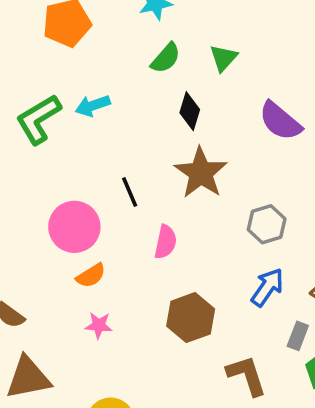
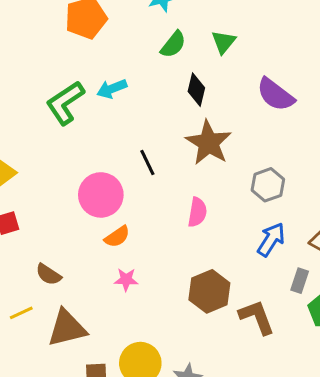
pink semicircle: (166, 242) -> (197, 212), moved
brown hexagon: (191, 318) -> (209, 291), moved

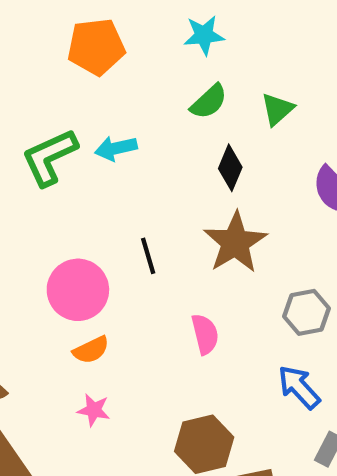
pink semicircle: (197, 212) -> (205, 334), turned -32
blue arrow: (271, 239) -> (299, 387), turned -84

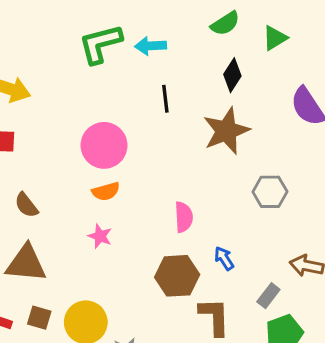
black line: (148, 256) -> (165, 99), moved
pink semicircle: (205, 334) -> (184, 217), moved
blue arrow: (299, 387) -> (224, 258), moved, size x0.7

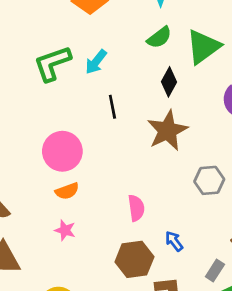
green triangle: (275, 38) -> (203, 47), size x1.6
cyan arrow: (150, 46) -> (96, 62), turned -45

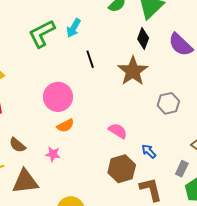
black diamond: (169, 82) -> (143, 38), moved
pink semicircle: (136, 208) -> (118, 131), turned -42
pink star: (65, 230) -> (53, 154), moved

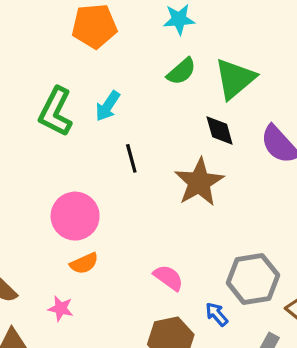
green L-shape: (42, 34) -> (56, 112), turned -40
black diamond: (143, 38) -> (220, 131), turned -40
gray hexagon: (168, 103) -> (253, 279), moved, size x1.4

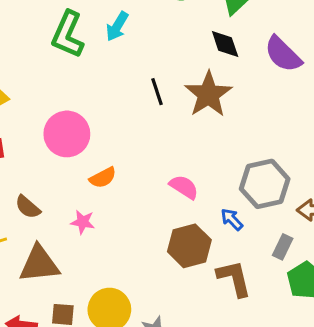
black line: (131, 158) -> (157, 92), moved
pink circle: (75, 216) -> (67, 134), moved

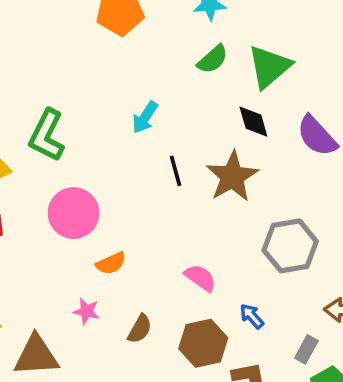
cyan arrow: (117, 26) -> (145, 117), moved
green L-shape: (68, 34) -> (47, 135), moved
gray hexagon: (265, 184) -> (290, 246), moved
brown semicircle: (28, 207) -> (140, 329), moved, turned -104

